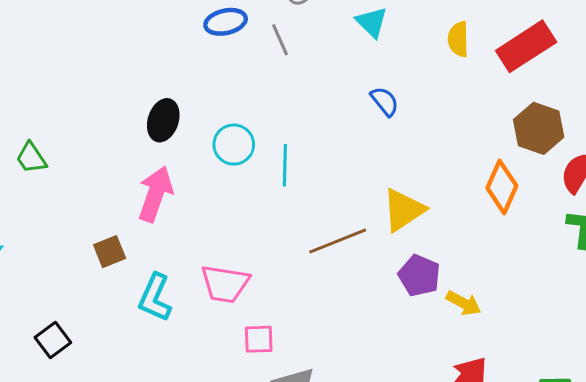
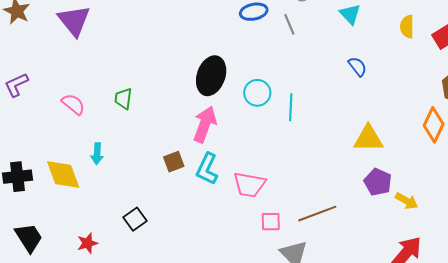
black ellipse: (163, 120) -> (211, 76), size x1.4
green trapezoid: (31, 158) -> (123, 99), turned 40
yellow triangle: (403, 210) -> (368, 139), turned 32
brown line: (338, 241) -> (317, 214), moved
cyan L-shape: (155, 298) -> (207, 169), moved

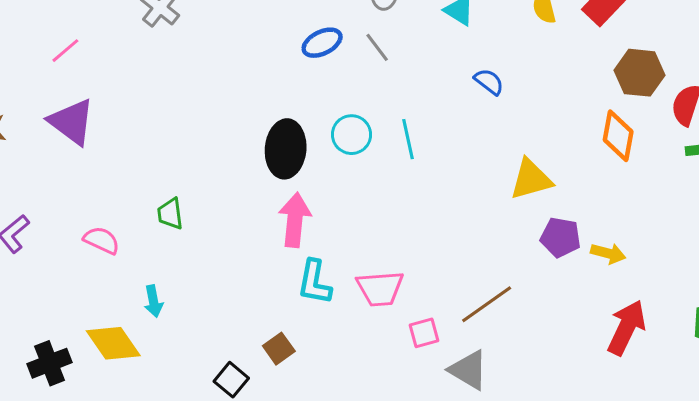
cyan circle: (257, 93) -> (351, 135), moved
cyan line: (291, 107) -> (408, 139), moved
brown square: (174, 162) -> (279, 349), moved

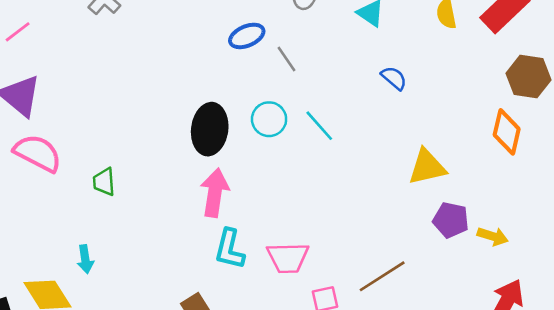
gray line: (377, 47) -> (287, 59), moved
cyan line: (408, 139) -> (319, 126), turned -32
pink semicircle: (101, 240) -> (38, 153), moved, size x1.5

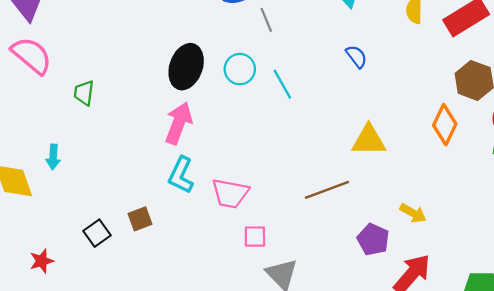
purple pentagon: (451, 220) -> (373, 239), moved
brown line: (382, 276) -> (327, 190), moved

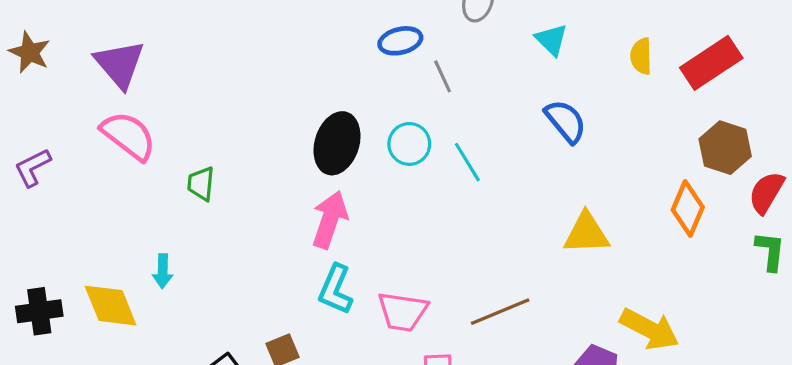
blue semicircle: (356, 56) -> (566, 121), size x1.4
brown line: (327, 190) -> (500, 312), moved
yellow arrow: (413, 213) -> (649, 329), size x1.6

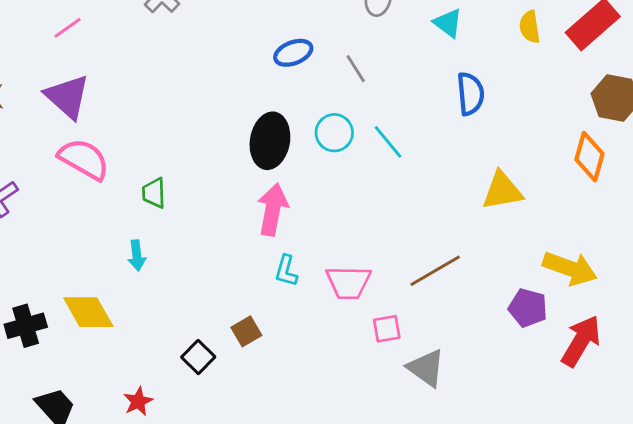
blue ellipse: (400, 41) -> (293, 53), moved
blue semicircle: (566, 121) -> (470, 94), turned 42
cyan arrow: (163, 271) -> (137, 255), moved
cyan L-shape: (336, 289) -> (286, 271), size x0.7

